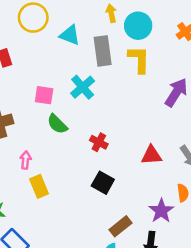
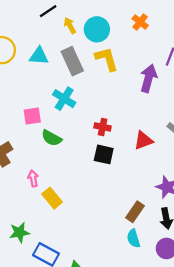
red cross: (99, 142) -> (103, 127), moved
black square: (103, 183) -> (104, 154), moved

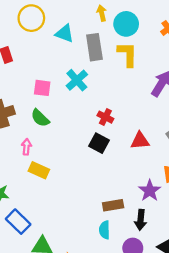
green semicircle: (52, 138) -> (40, 118), moved
yellow rectangle: (52, 198) -> (39, 170), turned -42
brown rectangle: (135, 212) -> (113, 205), turned 30

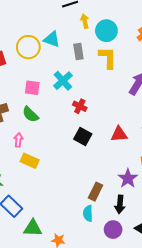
yellow circle: (31, 18) -> (28, 47), moved
gray rectangle: (94, 47) -> (78, 51), size x0.7
red cross: (105, 117) -> (80, 106), moved
brown rectangle: (113, 205) -> (95, 192), turned -54

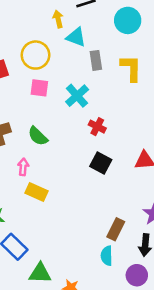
yellow arrow: (85, 21) -> (58, 19), moved
cyan circle: (106, 31) -> (128, 20), moved
cyan triangle: (52, 39) -> (76, 37), moved
pink square: (32, 88) -> (39, 88), moved

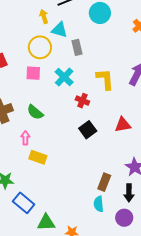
yellow circle: (35, 55) -> (40, 47), moved
yellow L-shape: (131, 68) -> (105, 79), moved
black square: (101, 163) -> (88, 130), turned 30

